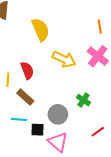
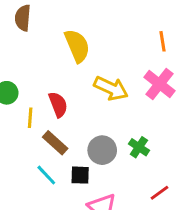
gray circle: (58, 114) -> (102, 150), moved
cyan line: (19, 119) -> (46, 175), turned 42
black square: (37, 130) -> (80, 175), moved

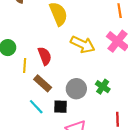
red line: (160, 193) -> (117, 119), turned -56

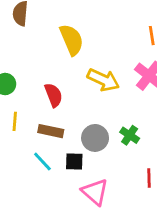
yellow line: (25, 66) -> (15, 121), moved
brown rectangle: (43, 83) -> (51, 131), turned -30

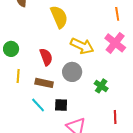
gray circle: (95, 138) -> (72, 72), moved

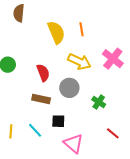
orange line: (117, 14) -> (81, 29), moved
yellow line: (18, 76) -> (11, 131), moved
cyan line: (38, 105) -> (35, 130), moved
red line: (115, 117) -> (113, 133), turned -48

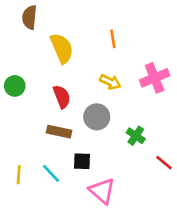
yellow semicircle: (56, 32) -> (62, 48), moved
pink cross: (113, 59) -> (155, 78), turned 30
yellow arrow: (79, 62) -> (110, 82), size x0.7
red line: (113, 133) -> (164, 163), moved

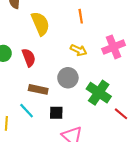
red semicircle: (62, 97) -> (29, 58), moved
green cross: (136, 136) -> (99, 93), size x1.6
cyan line: (51, 173) -> (27, 111), moved

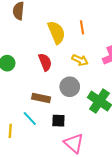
yellow semicircle: (40, 24) -> (56, 32), moved
red semicircle: (29, 58) -> (45, 62), moved

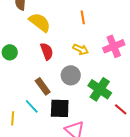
yellow semicircle: (56, 32) -> (40, 22), moved, turned -30
brown rectangle: (41, 98) -> (43, 86), turned 42
black square: (58, 121) -> (60, 108), size x1.5

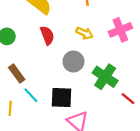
brown rectangle: (43, 86) -> (17, 74), moved

